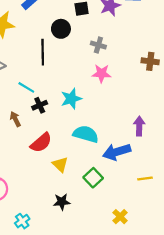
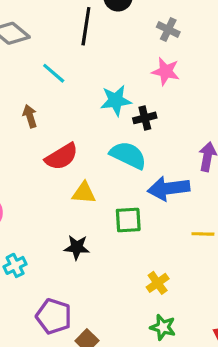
black cross: (40, 105) -> (145, 118), moved
yellow triangle: (60, 164) -> (84, 193), turned -49
green square: (93, 178) -> (128, 220), turned 30

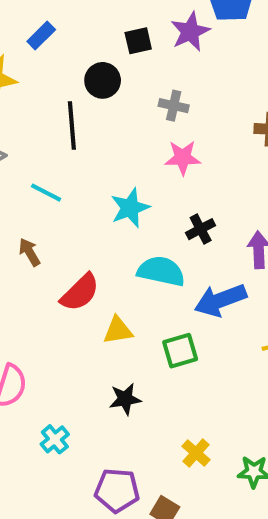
black cross: (145, 118) -> (201, 229), moved
yellow cross: (158, 283) -> (196, 453), moved

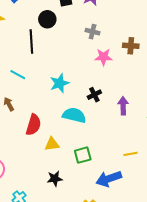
gray cross: (174, 106) -> (93, 32), moved
pink star: (183, 158) -> (103, 57), moved
red semicircle: (80, 292) -> (33, 125), turned -30
blue arrow: (220, 300) -> (109, 179), moved

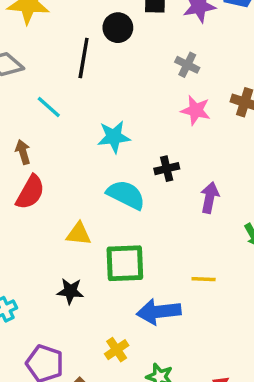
red semicircle: (33, 125) -> (30, 192), moved
green square: (83, 155) -> (125, 263), size x1.4

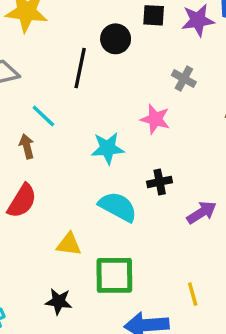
pink star: (196, 110) -> (155, 119), moved
brown arrow: (23, 152) -> (27, 146), moved
purple arrow: (210, 198) -> (202, 213), turned 44
yellow line: (204, 279) -> (193, 294), turned 70

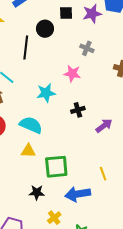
cyan semicircle: (118, 207) -> (31, 125), moved
black star: (59, 301) -> (37, 192), moved

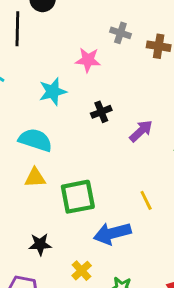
gray cross: (87, 48) -> (120, 33), moved
black star: (37, 192) -> (40, 244), moved

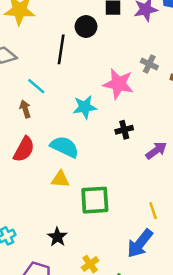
pink star: (88, 60) -> (118, 84), size x1.4
blue arrow: (112, 233) -> (140, 243), moved, turned -44
black star: (40, 244) -> (57, 237), turned 30

